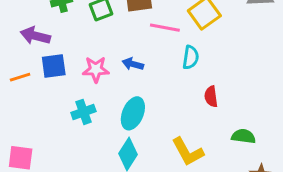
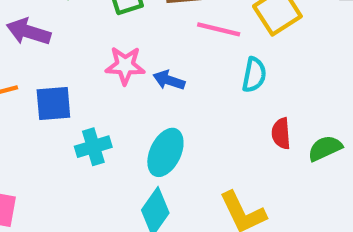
blue square: (54, 66) -> (53, 103), moved
pink star: (96, 69) -> (125, 65), moved
green semicircle: (243, 136) -> (325, 148), moved, turned -35

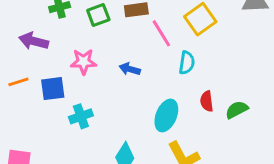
pink line: (219, 29) -> (161, 33), turned 48
pink star: (125, 65) -> (83, 62), moved
cyan ellipse: (165, 152) -> (166, 115), moved

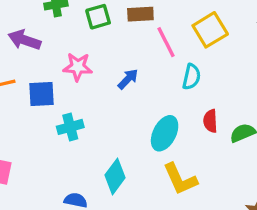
blue arrow: (130, 69) -> (128, 79), turned 114

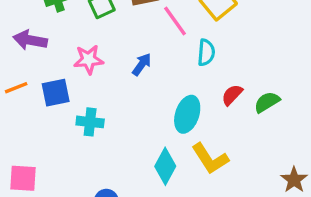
red semicircle: (210, 121) -> (232, 95), turned 55
cyan cross: (70, 127) -> (90, 122), turned 30
cyan diamond: (115, 176) -> (165, 166), moved

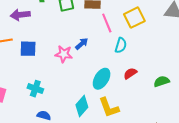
purple arrow: (30, 40) -> (20, 15), turned -30
pink star: (89, 60) -> (64, 54), moved
green semicircle: (267, 102) -> (162, 81), moved
cyan cross: (90, 122) -> (35, 89), moved

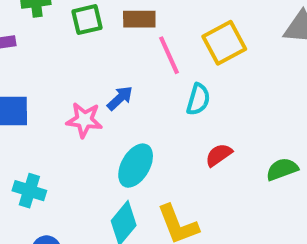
cyan ellipse: (102, 79) -> (136, 166), moved

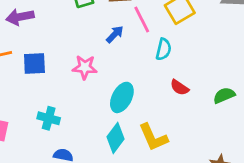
blue arrow: (120, 98) -> (115, 34), moved
red semicircle: (219, 155) -> (180, 87), turned -108

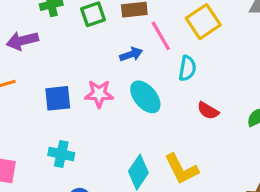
blue arrow: (115, 34) -> (131, 54), turned 30
blue square: (34, 63) -> (58, 98), moved
cyan ellipse: (122, 97) -> (145, 97), moved, turned -64

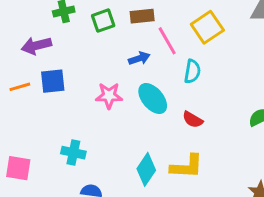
blue square: (58, 98) -> (53, 81), moved
red semicircle: (208, 111) -> (193, 120), moved
yellow L-shape: (181, 169) -> (187, 166), turned -60

